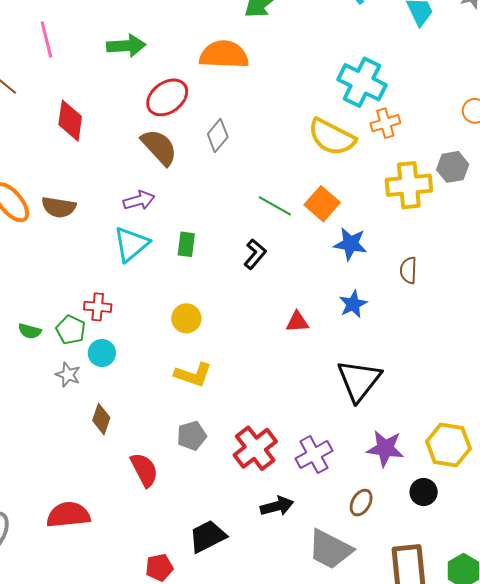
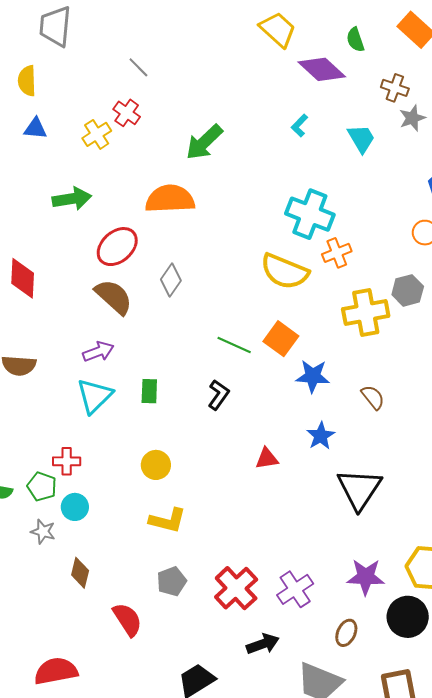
brown semicircle: (408, 270) -> (373, 397), turned 144
black triangle: (359, 380) -> (359, 489), moved
black circle: (424, 492) -> (408, 617), size x1.5

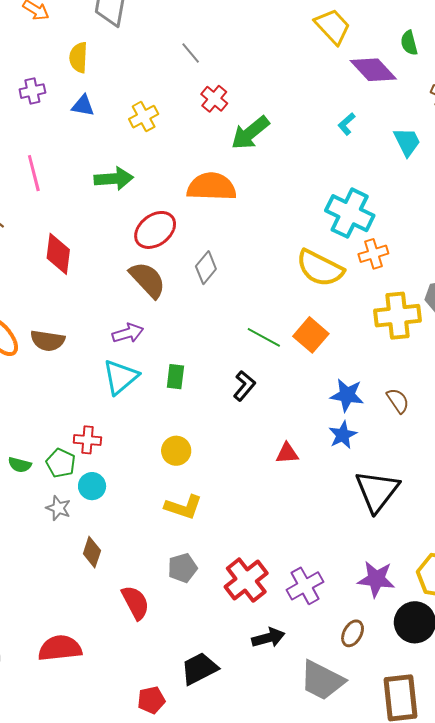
red cross: (127, 113) -> (214, 99), moved
blue star: (313, 376) -> (347, 395), moved

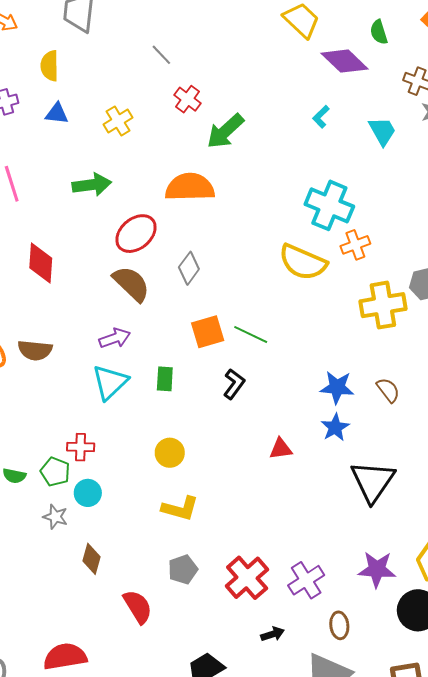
orange square: (311, 335) -> (208, 332), moved, turned 36
brown ellipse: (353, 633) -> (339, 625), moved, turned -32
black arrow: (268, 638) -> (273, 634), size x0.7

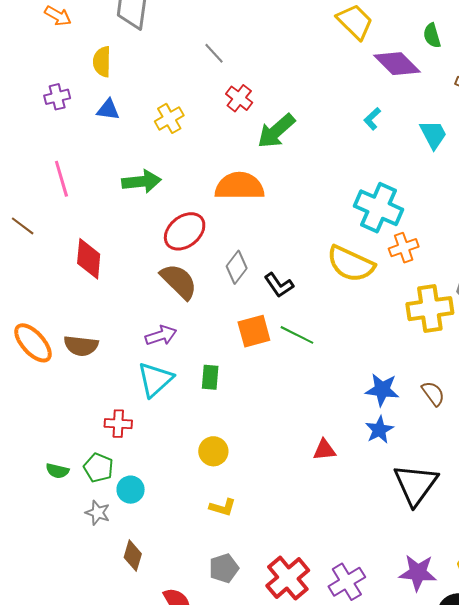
black L-shape: (234, 384) -> (279, 285), moved, turned 108
red cross: (81, 447) -> (118, 424), moved
yellow L-shape: (180, 508) -> (223, 507), size x0.7

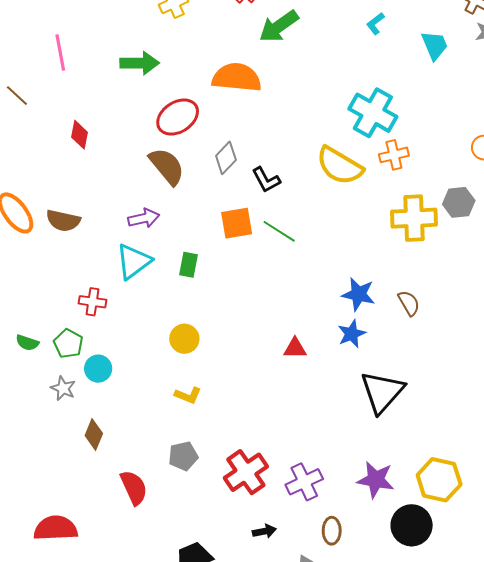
red diamond: (89, 259) -> (79, 135), size x0.7

